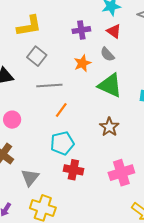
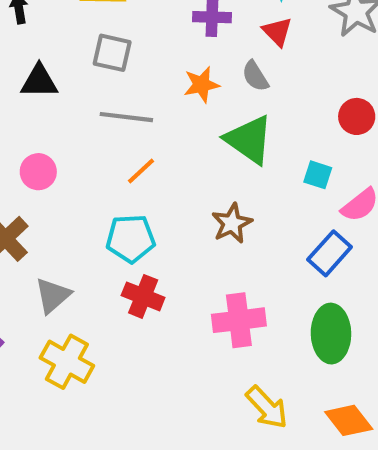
gray square: (37, 56) -> (112, 53), turned -36

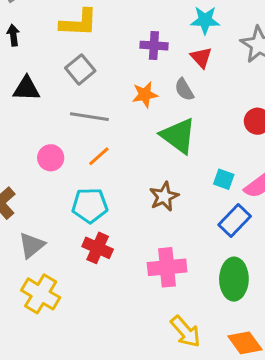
gray square: (112, 53) -> (80, 69), turned 36
pink circle: (38, 172) -> (51, 158), moved
cyan square: (318, 175) -> (224, 179), moved

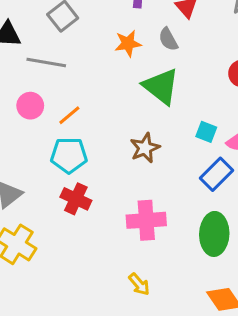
gray line: (89, 117) -> (46, 62), moved
orange line: (99, 156) -> (69, 115), moved
yellow arrow: (186, 332) -> (139, 284), moved, size x0.7

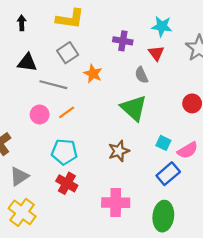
orange star: (128, 43) -> (93, 74), moved, turned 30
orange line: (69, 115) -> (67, 112), moved

